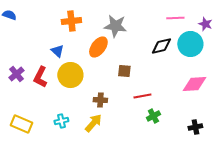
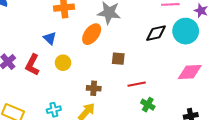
yellow circle: (70, 75) -> (63, 63), size x0.6
green cross: (153, 116) -> (148, 105), turned -32

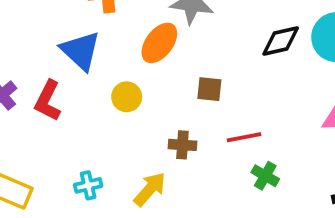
blue triangle: (50, 38) -> (80, 51), size x1.6
yellow circle: (63, 63) -> (127, 97), moved
brown cross: (94, 88) -> (182, 145), moved

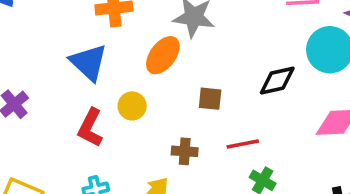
black diamond: (281, 41) -> (277, 81), moved
red L-shape: (48, 101) -> (90, 128), moved

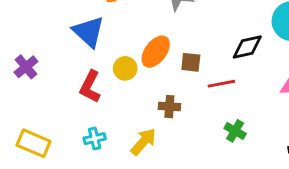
orange ellipse: (163, 55) -> (156, 52), moved
red line: (243, 144) -> (221, 84), moved

